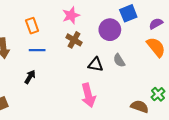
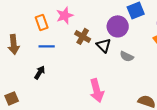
pink star: (71, 15) -> (65, 15), moved
gray semicircle: (119, 60) -> (127, 56), turned -32
black triangle: (96, 65) -> (104, 45), moved, turned 35

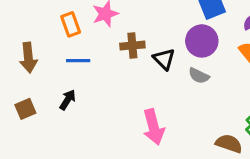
purple circle: (118, 26) -> (202, 41), moved
brown cross: (83, 36) -> (132, 46), turned -35
brown square: (12, 98) -> (25, 109), moved

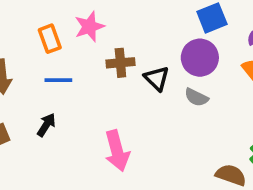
pink arrow: (154, 127) -> (117, 151), moved

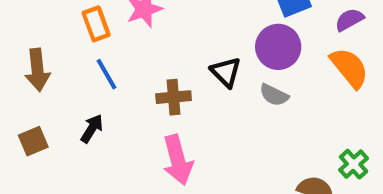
brown cross: (120, 63) -> (174, 97), moved
blue line: (58, 80) -> (107, 74), turned 60

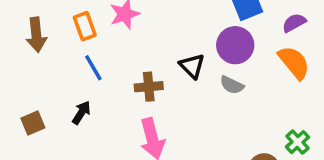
brown arrow: (37, 70) -> (36, 35), moved

